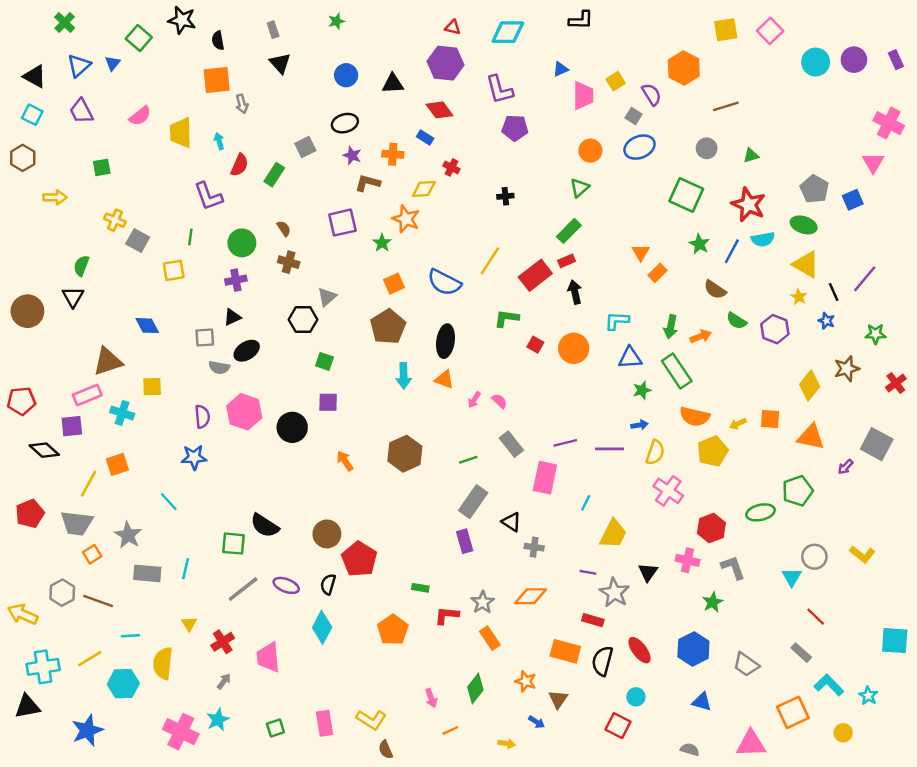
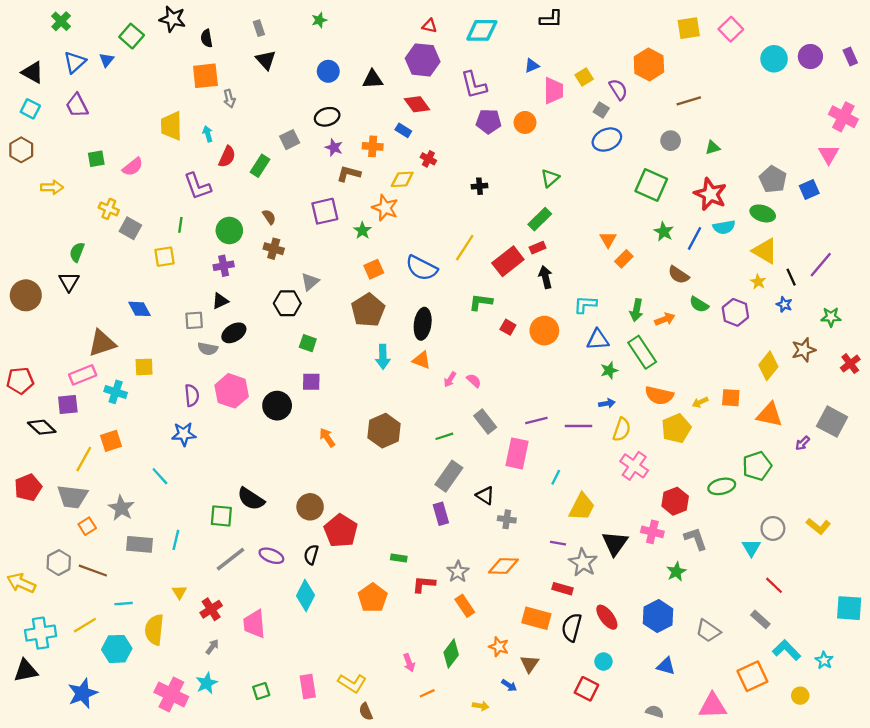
pink semicircle: (140, 116) -> (133, 167), moved
orange circle: (590, 151) -> (525, 122), moved
black triangle: (648, 572) -> (615, 543), size x1.4

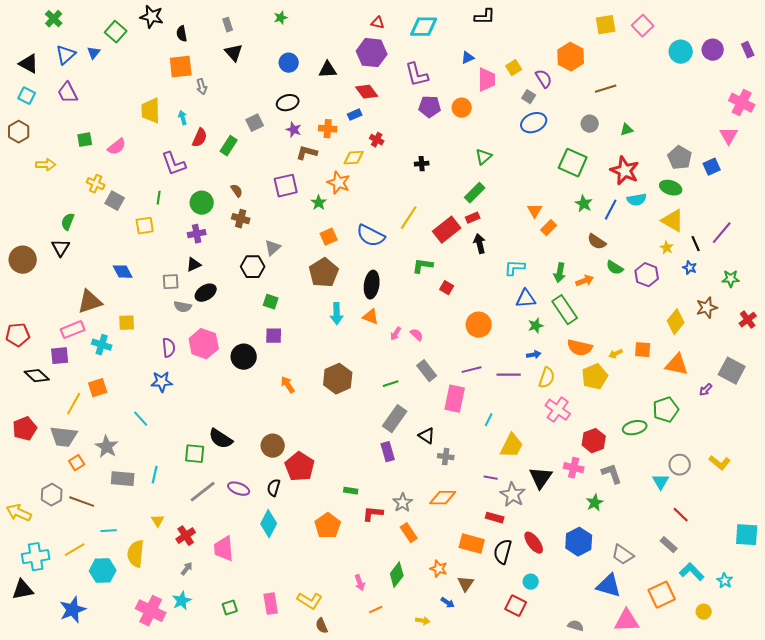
blue rectangle: (403, 130) -> (355, 115), turned -56
orange circle: (544, 331) -> (479, 325), moved
blue triangle: (666, 666) -> (609, 586), moved, size x1.5

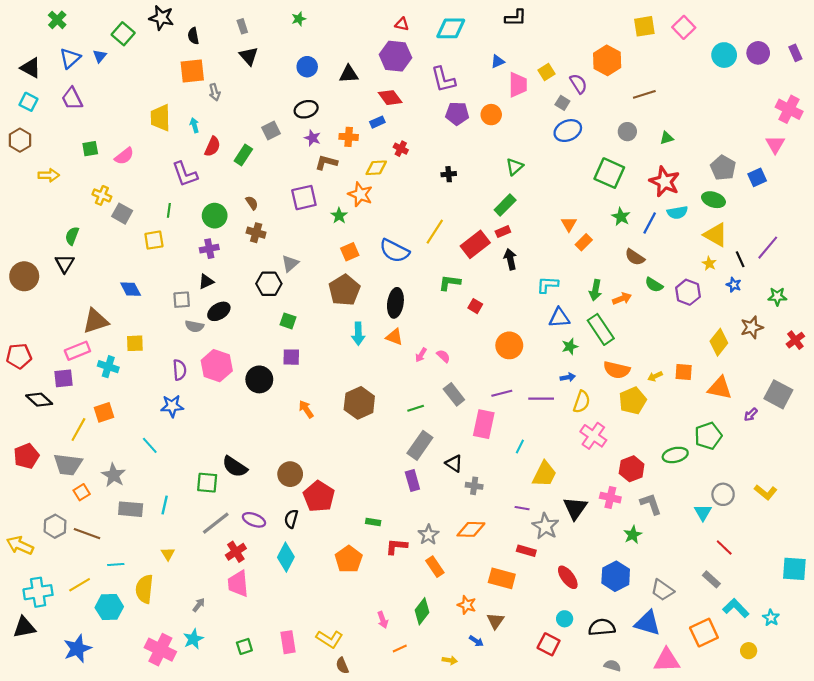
red cross: (186, 536) -> (236, 552), moved
black semicircle: (503, 552) -> (602, 627), moved, turned 70

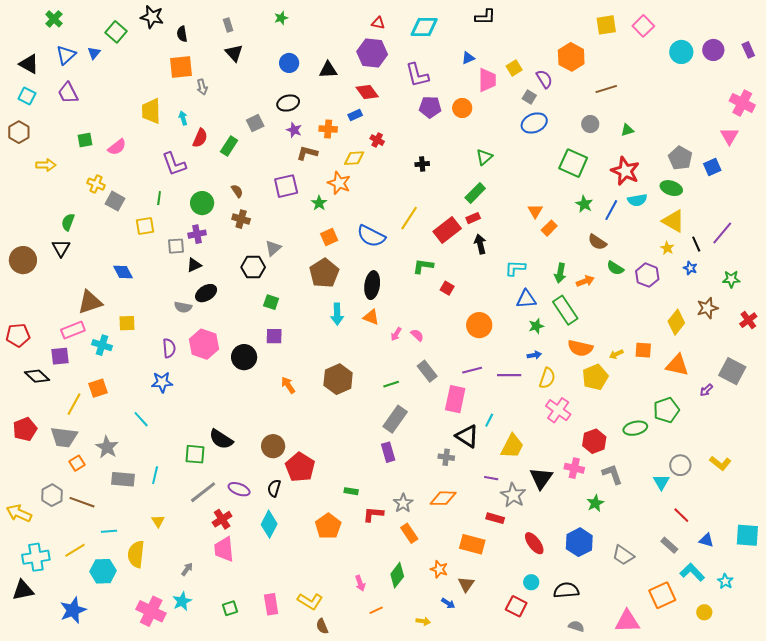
gray square: (182, 300) -> (176, 246), moved
black triangle: (454, 463) -> (467, 436), moved, size x1.4
blue triangle: (648, 623) -> (706, 540), moved, size x0.6

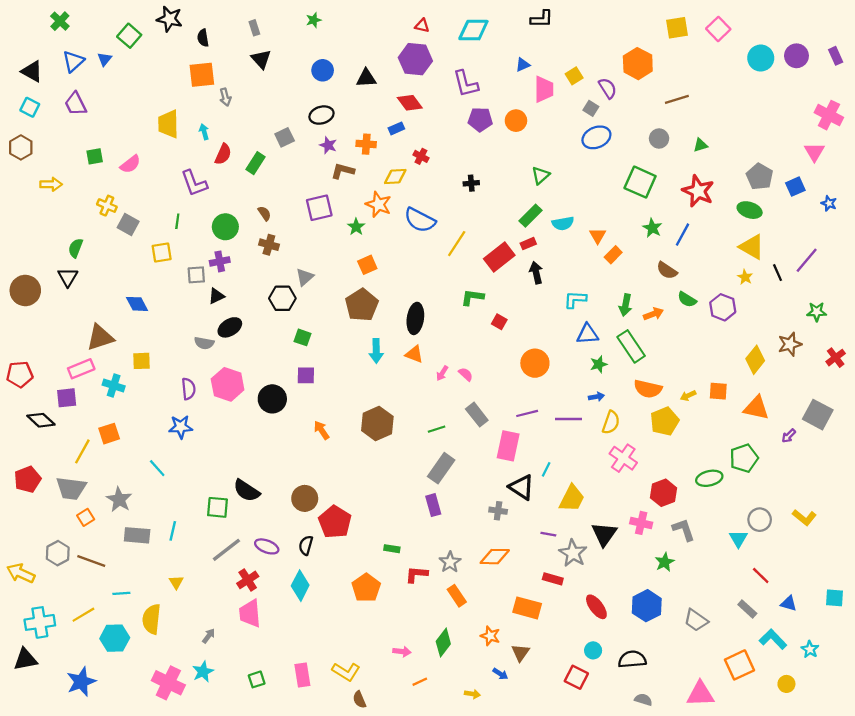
cyan semicircle: (637, 200) -> (563, 223), moved
blue semicircle: (371, 236) -> (420, 220), moved
blue star: (690, 268) -> (829, 203), moved
cyan square: (747, 535) -> (834, 598), size x0.7
pink arrow: (360, 583) -> (402, 652), turned -63

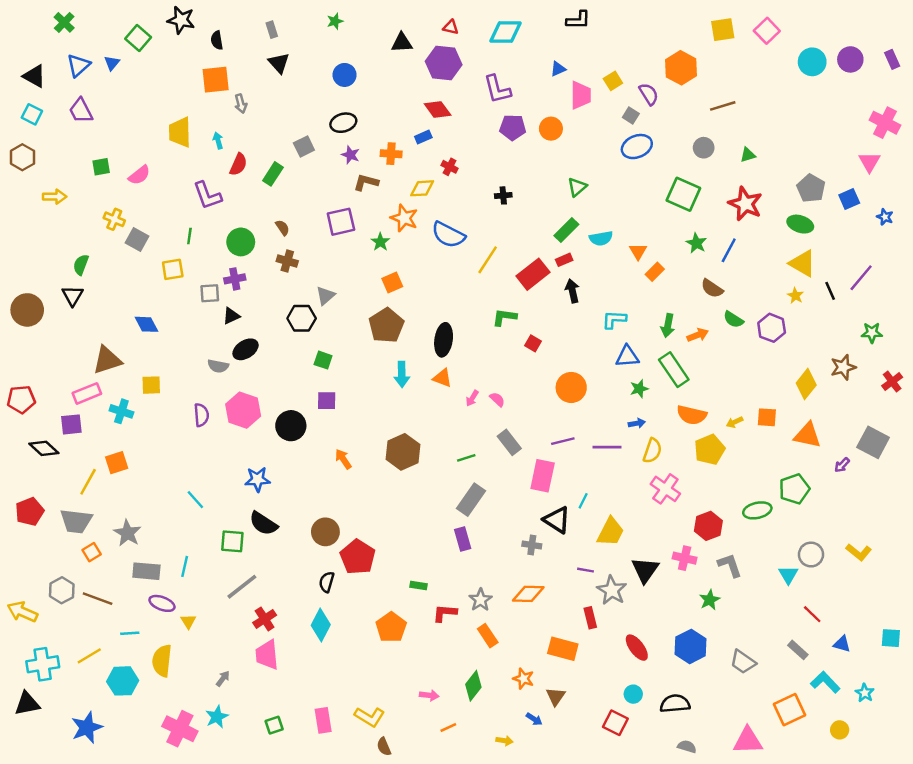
black triangle: (366, 78) -> (402, 43), moved
blue star: (181, 427) -> (257, 479), moved
cyan line: (157, 468) -> (195, 500), moved
purple ellipse: (267, 546) -> (162, 603), moved
red rectangle: (553, 579) -> (590, 618), turned 60

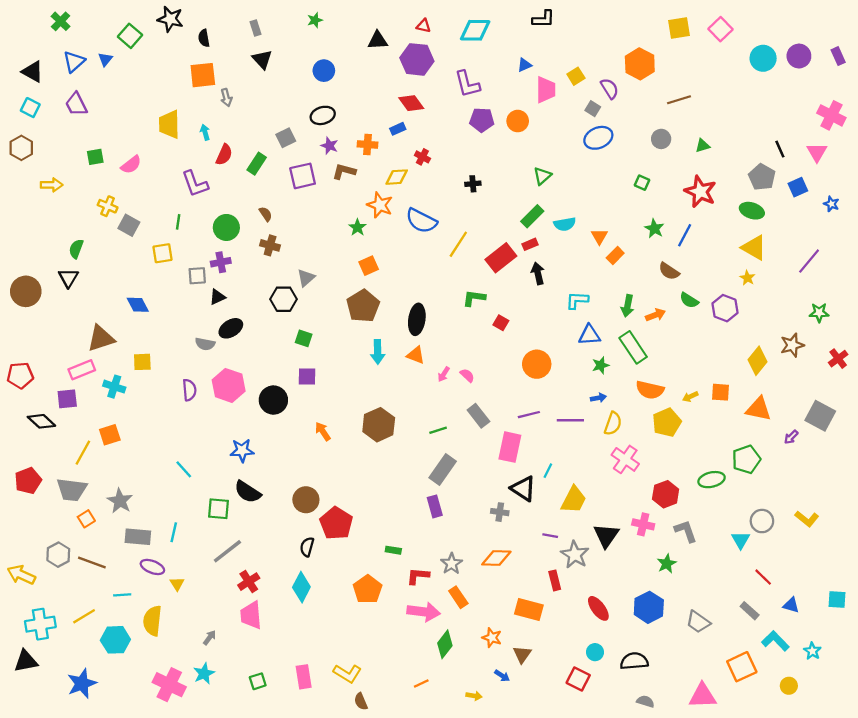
green square: (683, 194) -> (642, 183), size x0.5
purple square: (341, 222) -> (303, 176), moved
black line: (830, 291) -> (780, 149), moved
pink arrow: (429, 695) -> (424, 612), moved, size x1.8

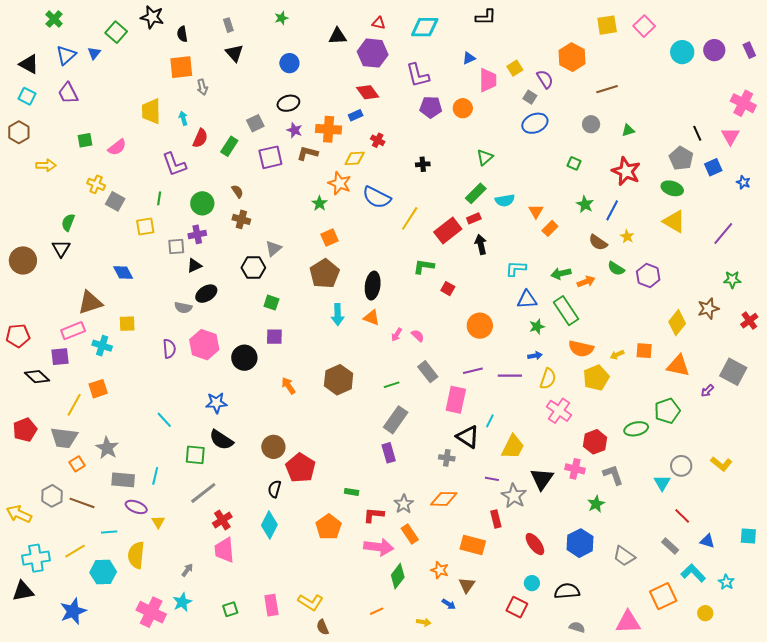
orange cross: (368, 145) -> (329, 129), size x1.4
yellow star: (747, 278) -> (627, 236), moved
green arrow: (627, 306) -> (561, 274), turned 66

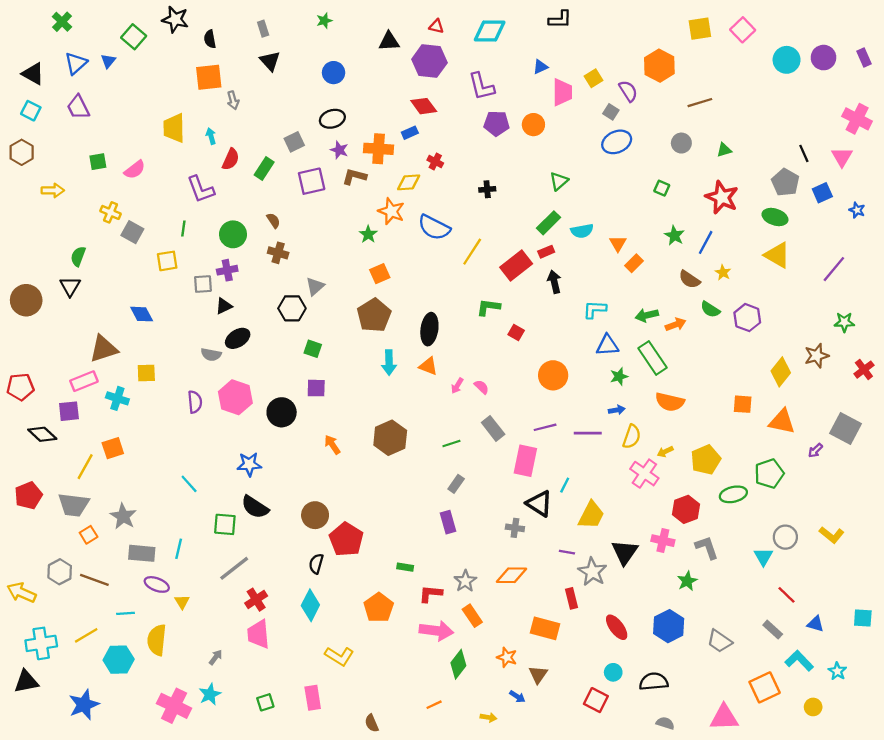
yellow arrow: (617, 355) -> (665, 452), moved
yellow pentagon: (596, 378) -> (706, 460), moved
gray rectangle: (396, 420) -> (456, 484), size x0.6
yellow L-shape: (311, 602) -> (339, 656), moved

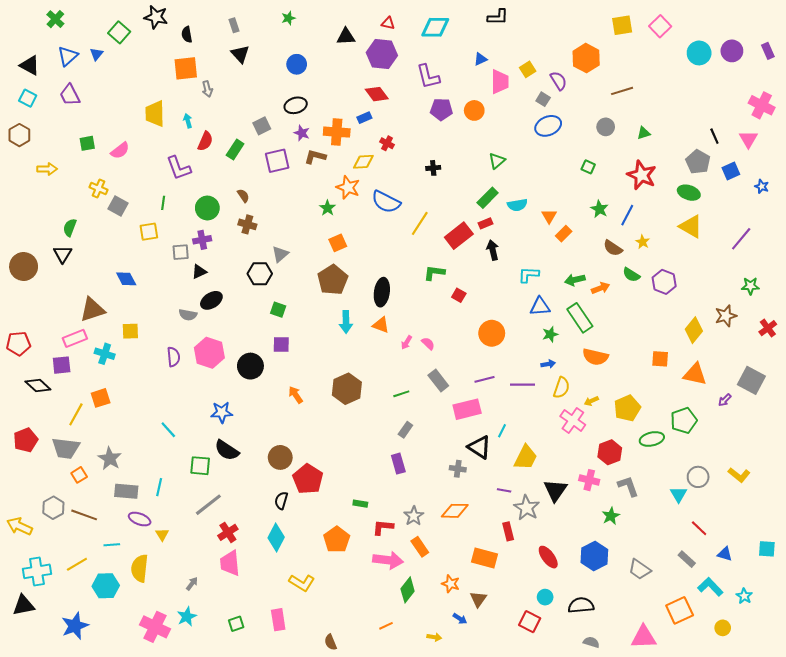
pink rectangle: (525, 461) -> (467, 409), turned 64

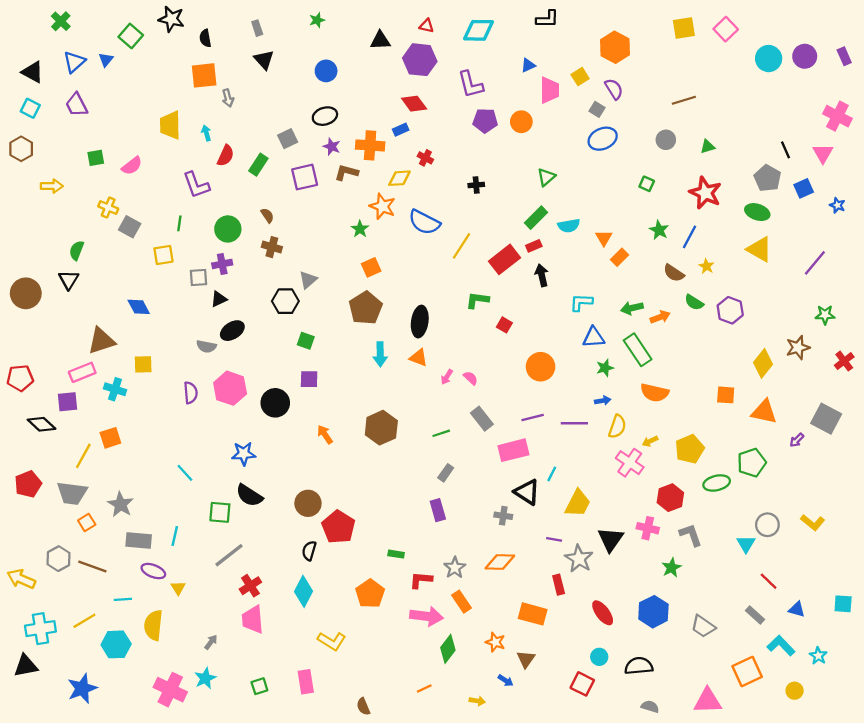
orange hexagon: (586, 58) -> (615, 47), moved

